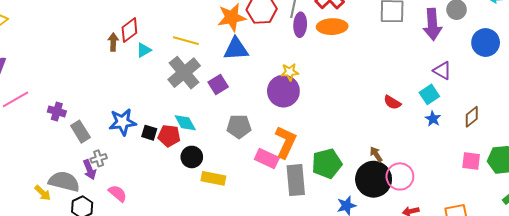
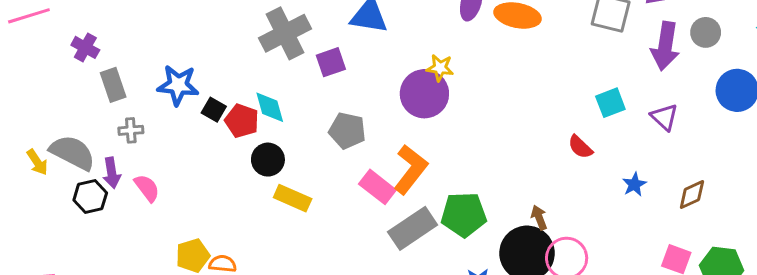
cyan square: (429, 94) -> (610, 103), moved
purple arrow: (90, 170) -> (112, 173), moved
gray rectangle: (296, 180) -> (413, 228), turned 48

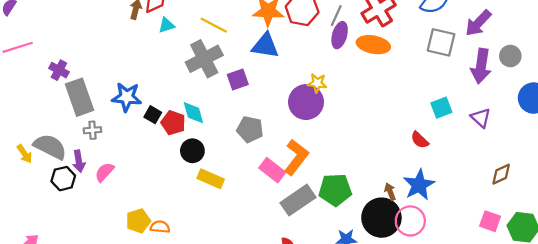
gray rectangle: (113, 85) -> (79, 97), size x1.5
blue star: (634, 184) -> (419, 185), moved, size x1.8
pink semicircle: (147, 188) -> (105, 172), turned -100

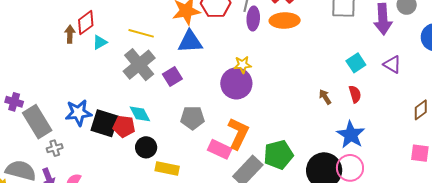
black square: (153, 115) -> (105, 123), size x1.8
red semicircle: (420, 140) -> (355, 94), moved, turned -138
brown arrow: (390, 192) -> (325, 97), moved

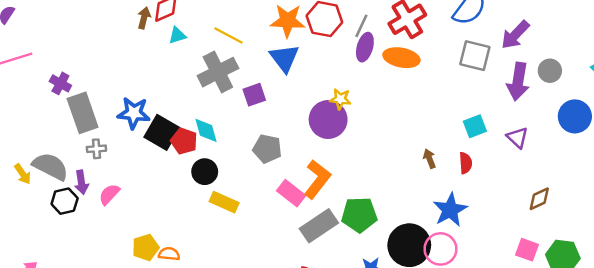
blue triangle: (190, 42) -> (284, 58), turned 44

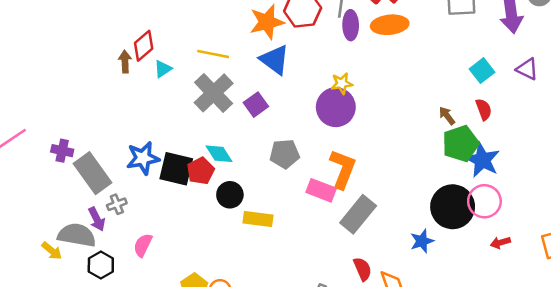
red pentagon: (184, 141) -> (201, 171), turned -30
purple arrow: (81, 182) -> (97, 219), moved
green pentagon: (359, 215) -> (461, 144), moved

